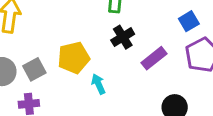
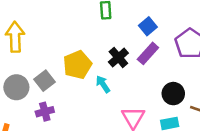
blue square: (189, 21) -> (148, 26), moved
black cross: (123, 37) -> (118, 58), moved

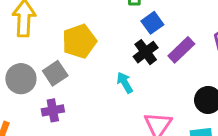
blue square: (148, 26) -> (152, 23), moved
yellow pentagon: (77, 65) -> (79, 41), moved

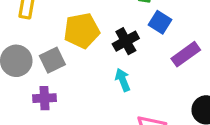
blue square: (152, 23) -> (160, 22), turned -30
black cross: (146, 52) -> (126, 41), moved

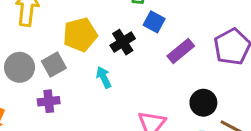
cyan arrow: (123, 80) -> (104, 77), moved

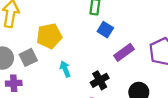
black cross: (123, 42) -> (100, 80), moved
purple cross: (49, 101) -> (14, 83), moved

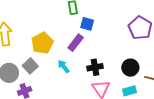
purple rectangle: (124, 52) -> (76, 43), moved
black cross: (100, 80) -> (95, 67), turned 35

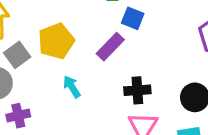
gray square: (30, 66) -> (17, 55), moved
cyan arrow: (64, 66) -> (72, 87), moved

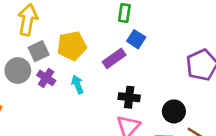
purple cross: (18, 116) -> (46, 78), moved, turned 36

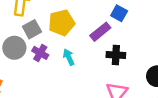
black cross: (129, 97) -> (116, 55), moved

